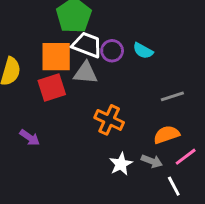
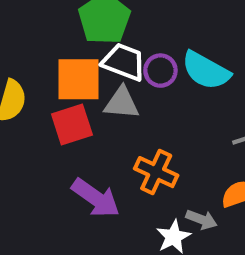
cyan semicircle: (143, 51) -> (206, 71), size x1.6
purple arrow: (30, 138) -> (96, 198), moved, size x1.6
gray arrow: (152, 161) -> (201, 220), moved

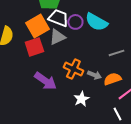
orange square: (78, 79) -> (37, 26), turned -30
gray triangle: (122, 103) -> (57, 37), turned -30
gray arrow: (201, 220) -> (94, 75), moved

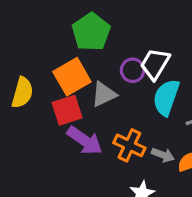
white trapezoid: (58, 18) -> (155, 64), moved, turned -80
cyan semicircle: (96, 22) -> (166, 97), moved, turned 80
purple arrow: (45, 81) -> (85, 141), moved

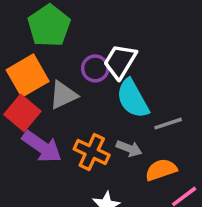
cyan semicircle: (166, 97) -> (133, 99), turned -48
red square: (67, 110) -> (22, 113), turned -32
gray arrow: (163, 155) -> (129, 148), moved

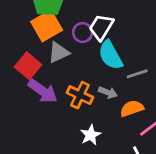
orange square: (28, 76) -> (47, 26), moved

